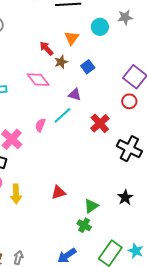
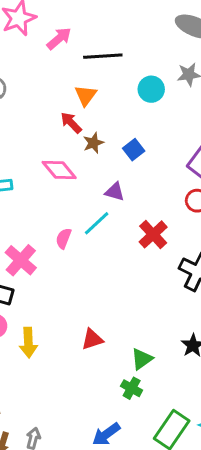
orange triangle: (72, 38) -> (86, 95), moved

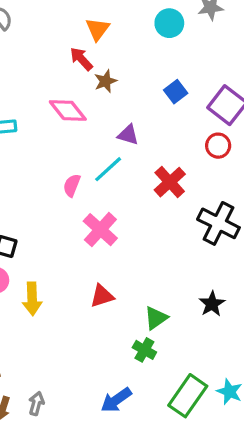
blue square: (134, 150) -> (176, 92), moved
pink cross: (21, 260) -> (100, 230), moved

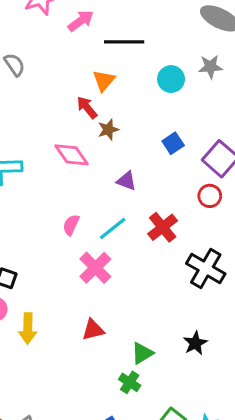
cyan line: (108, 169) -> (113, 228), moved

